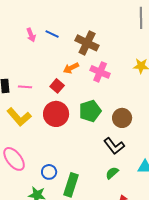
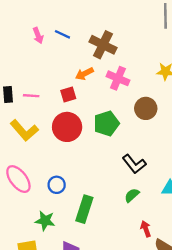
red square: (57, 86) -> (68, 95), turned 32
brown circle: (122, 118) -> (146, 108), moved
blue circle: (49, 172) -> (57, 185), moved

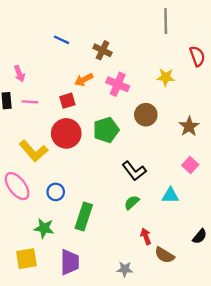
pink arrow: (38, 36) -> (19, 74), moved
brown cross: (103, 45) -> (102, 50), size x0.7
yellow L-shape: (24, 130) -> (33, 151), moved

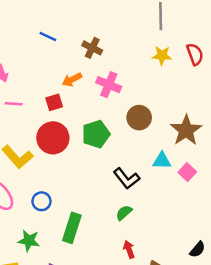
yellow star: (166, 77) -> (162, 55), moved
brown star: (189, 126) -> (186, 130), size x1.4
cyan triangle: (170, 195) -> (162, 161), moved
red arrow: (146, 236) -> (129, 249), moved

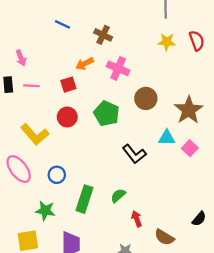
green pentagon: (96, 134) -> (107, 114), turned -30
red circle: (53, 138) -> (67, 117), size x0.7
green semicircle: (124, 213) -> (118, 196), moved

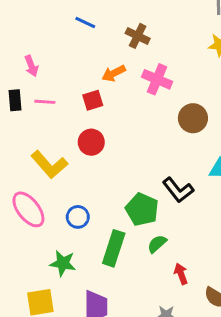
green pentagon: (107, 114) -> (142, 209), moved

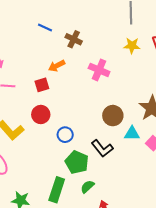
blue line: (85, 22) -> (45, 28), moved
pink cross: (157, 79) -> (99, 70), moved
brown circle: (193, 118) -> (113, 116), moved
blue circle: (78, 217) -> (65, 135), moved

